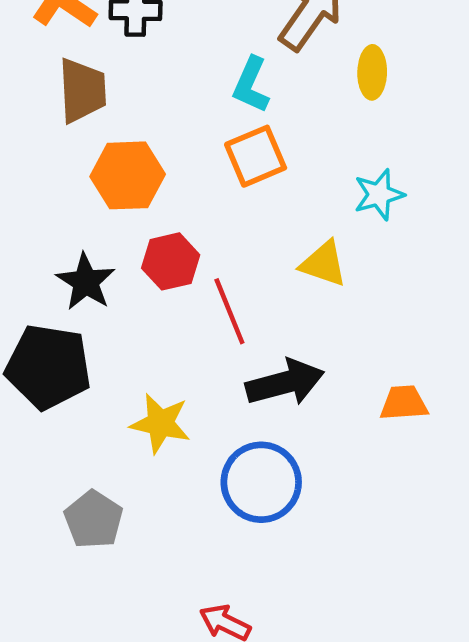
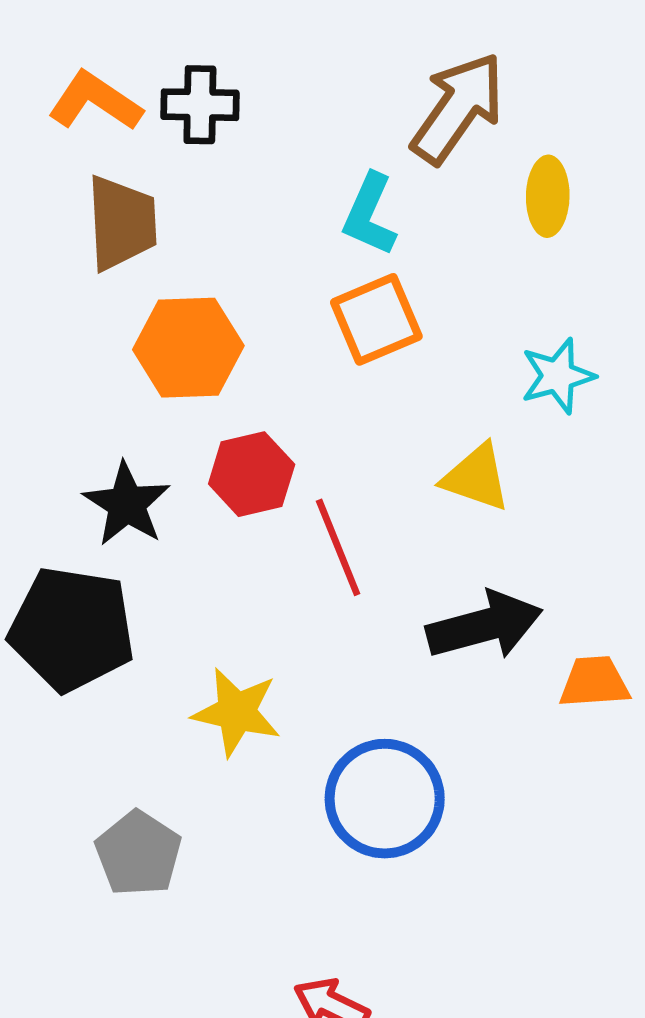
black arrow: (285, 383) -> (484, 626), moved

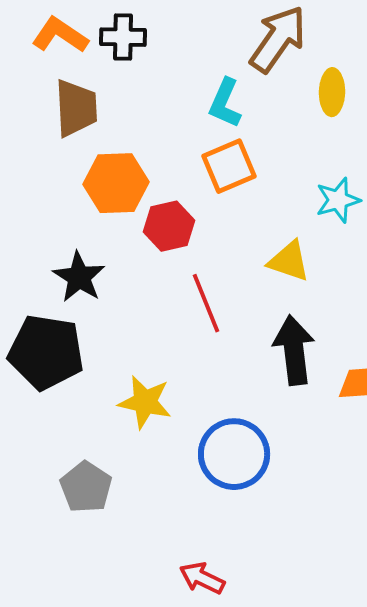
red hexagon: (252, 474) -> (169, 226), moved
black arrow: (484, 626) -> (294, 350), turned -82

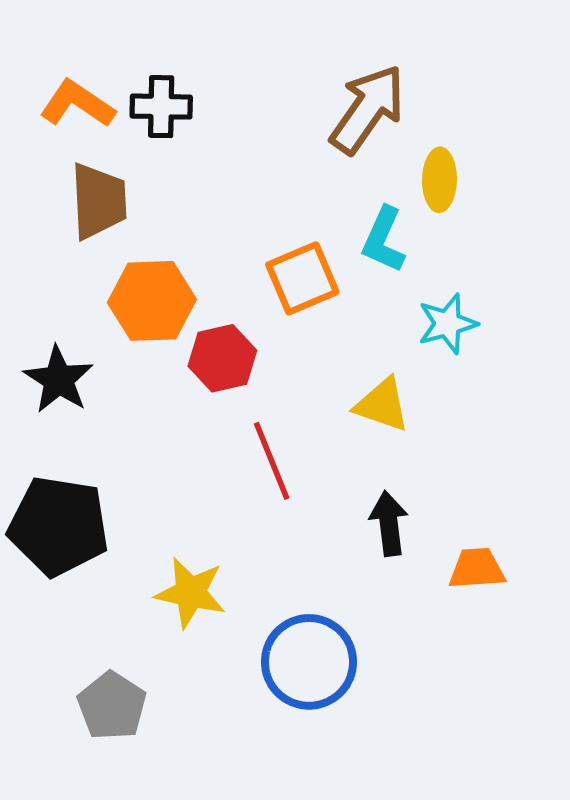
cyan L-shape: (225, 103) -> (384, 240), moved
black star: (79, 277) -> (59, 380), moved
black arrow: (294, 350) -> (389, 523), size x0.7

